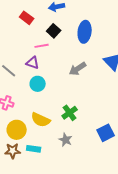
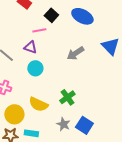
blue ellipse: (85, 32) -> (82, 16), turned -70
blue square: (106, 133) -> (84, 125), moved, turned -30

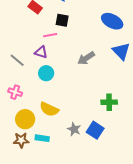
black square: (51, 15) -> (62, 20), turned -32
blue ellipse: (82, 16) -> (112, 21), moved
green cross: (67, 97) -> (109, 102), moved, turned 35

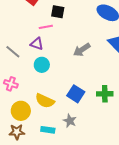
blue square: (95, 130) -> (76, 94), moved
cyan rectangle: (42, 138) -> (48, 130), moved

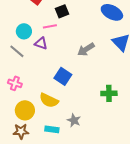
black square: (58, 12) -> (62, 11), turned -32
cyan circle: (42, 65) -> (24, 31), moved
blue square: (76, 94) -> (63, 76), moved

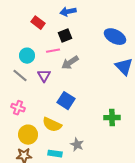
purple triangle: (41, 43) -> (44, 76), moved, turned 40
gray arrow: (86, 49) -> (70, 63), moved

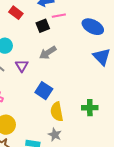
pink line: (53, 51) -> (59, 16), moved
yellow semicircle: (52, 125) -> (57, 112), moved, turned 54

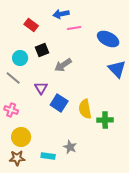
black square: (43, 26) -> (42, 50), moved
purple triangle: (22, 66) -> (41, 88), moved
yellow semicircle: (57, 112) -> (85, 109), moved

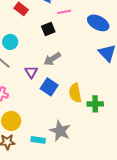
black square: (42, 50) -> (48, 29), moved
gray arrow: (63, 65) -> (52, 59), moved
gray star: (70, 147) -> (60, 131), size x1.5

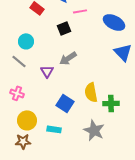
blue square: (49, 87) -> (65, 103), moved
gray star: (60, 131) -> (94, 130), moved
cyan rectangle: (38, 140) -> (54, 129), moved

